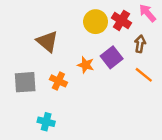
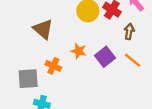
purple square: (112, 57) -> (105, 57), moved
gray square: (25, 82) -> (28, 79), moved

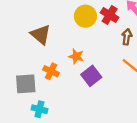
purple square: (105, 57) -> (91, 76), moved

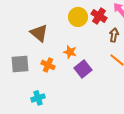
gray square: (26, 84) -> (20, 64), moved
cyan cross: (39, 109) -> (38, 98), turned -32

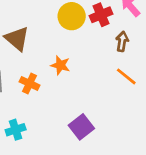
red cross: (99, 16) -> (101, 15), turned 35
purple square: (83, 69) -> (81, 127), moved

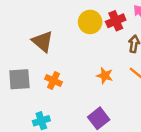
orange star: (60, 65) -> (105, 76), moved

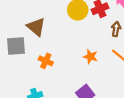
gray square: (19, 79) -> (16, 46), moved

